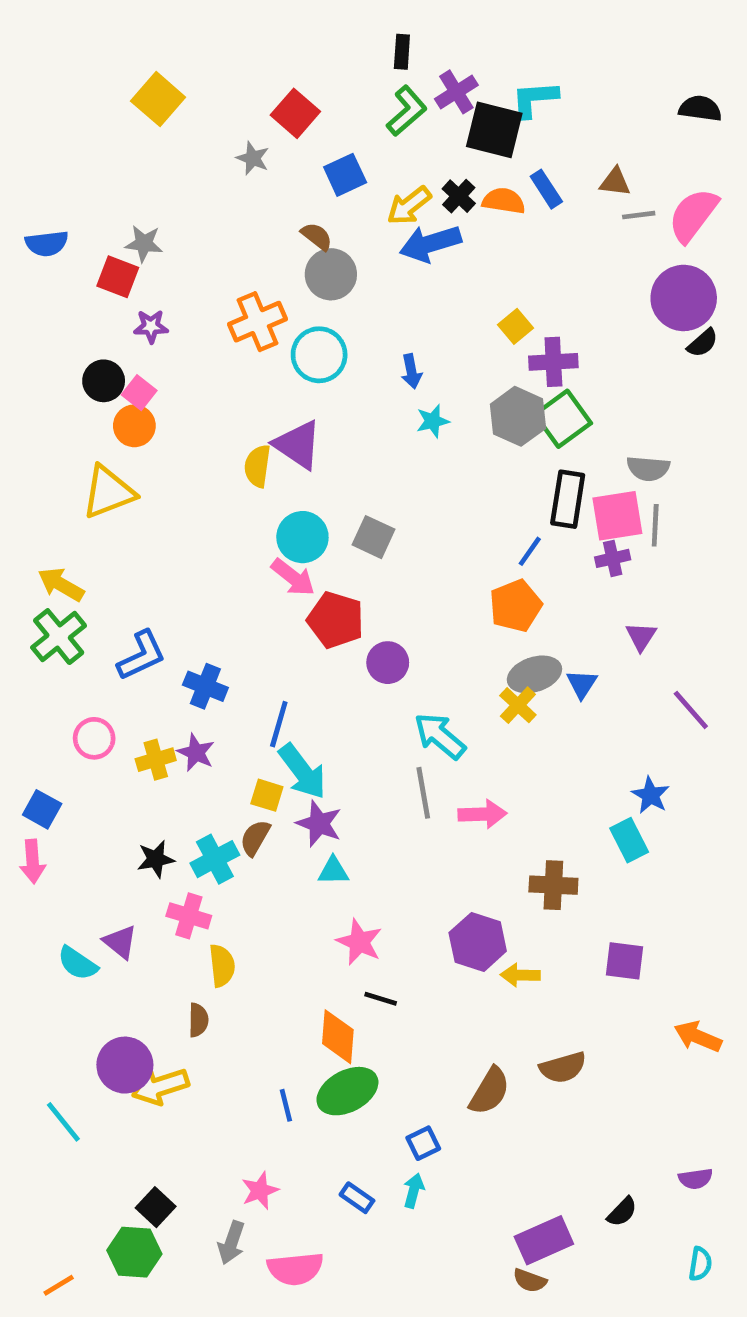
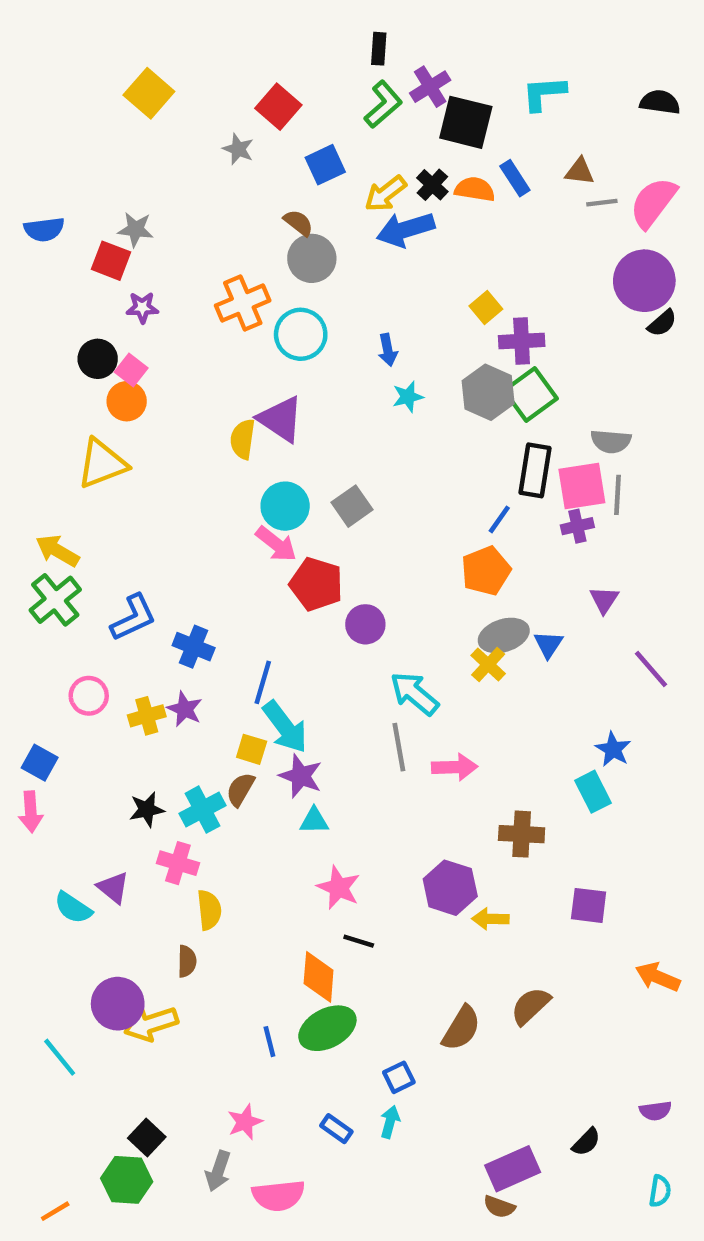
cyan L-shape: (534, 99) -> (544, 93), moved
gray square: (374, 537) -> (352, 506), turned 30
brown semicircle: (563, 1067) -> (531, 1006), turned 153

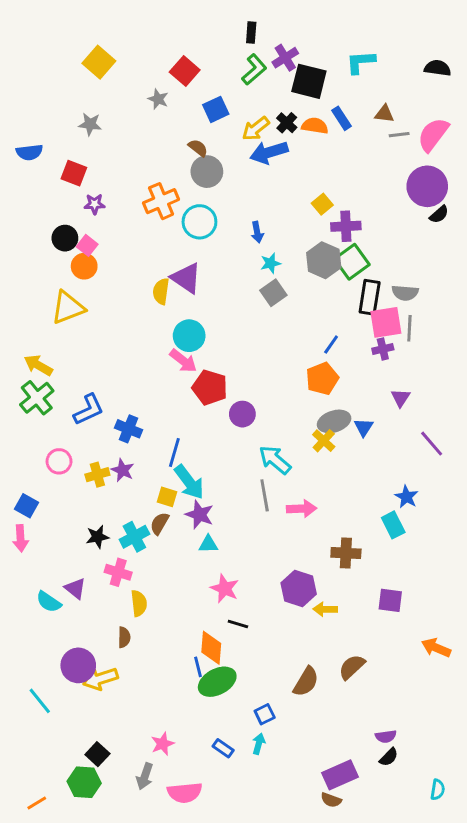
gray star: (136, 229) -> (90, 124), moved
black rectangle: (535, 470) -> (370, 297), moved
gray square: (352, 506) -> (273, 293), moved
blue line: (269, 1042) -> (198, 667), moved
purple semicircle: (655, 1111) -> (386, 736), moved

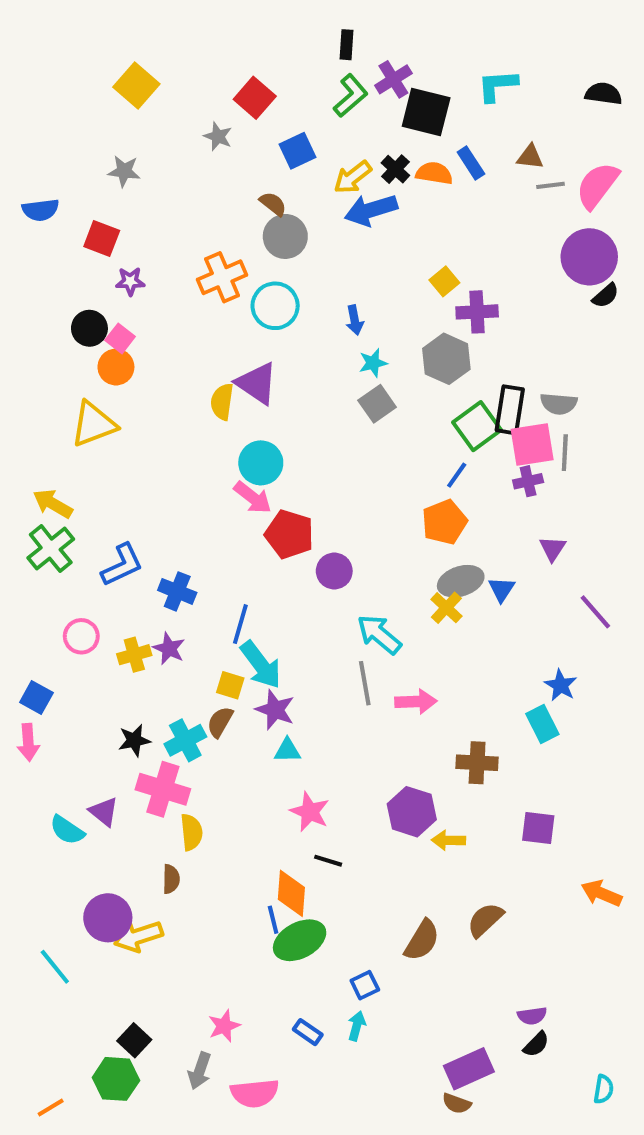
green square: (352, 262) -> (477, 426), moved
pink cross: (118, 572) -> (163, 789), size x1.4

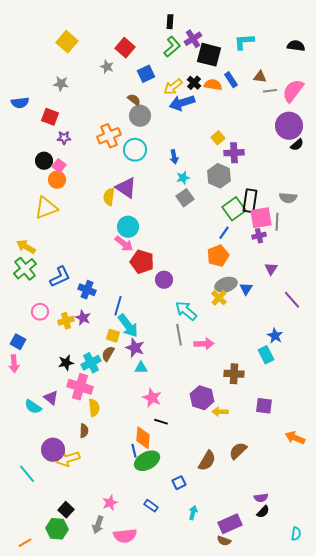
gray semicircle: (559, 404) -> (288, 198), moved
cyan arrow: (357, 1026) -> (193, 513), moved

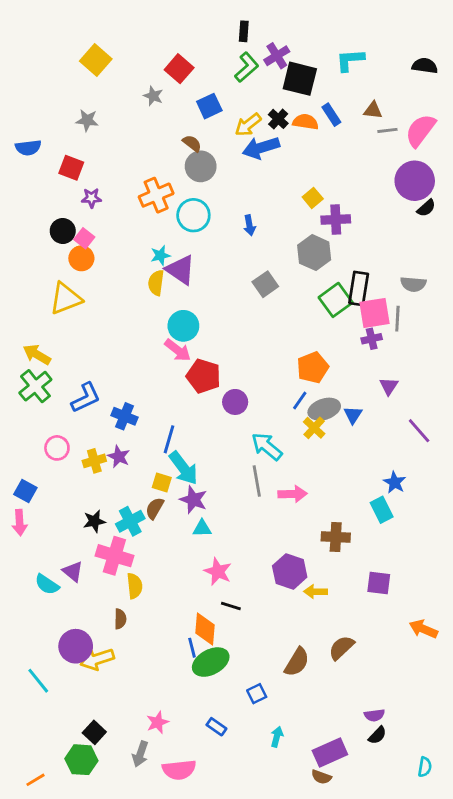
cyan star: (183, 178) -> (160, 255), moved
blue line: (224, 233) -> (300, 401), moved

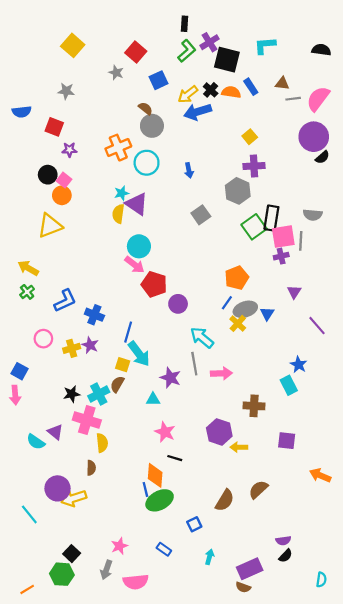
yellow square: (313, 198) -> (250, 137), moved
green cross: (35, 386) -> (27, 292), size x0.6
purple star: (193, 500) -> (170, 378), moved

